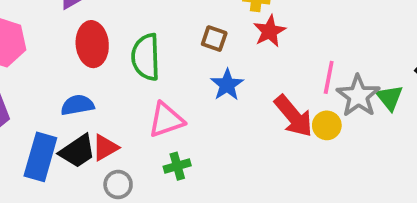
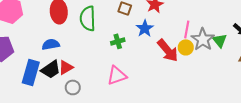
blue star: (227, 85) -> (145, 28), moved
pink triangle: (166, 120) -> (117, 75), moved
yellow circle: (327, 125) -> (186, 47), moved
green cross: (177, 166) -> (118, 41), moved

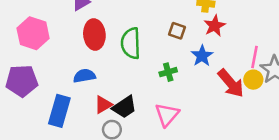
black trapezoid: (51, 69) -> (124, 107), moved
pink triangle: (117, 75) -> (167, 115), turned -30

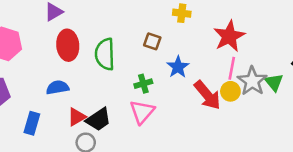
red star: (215, 26) -> (229, 36), moved, size x1.4
blue rectangle: (59, 111) -> (32, 123), size x0.7
pink triangle: (167, 115) -> (142, 112), moved

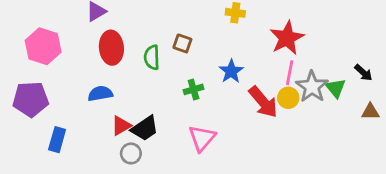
brown square: (152, 41) -> (182, 43), moved
green semicircle: (105, 54) -> (152, 57), size x0.7
pink triangle: (142, 112) -> (202, 138), moved
blue rectangle: (32, 123) -> (57, 140), moved

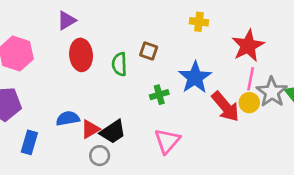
blue star: (231, 71) -> (195, 77), size x1.4
blue semicircle: (100, 94) -> (68, 118), moved

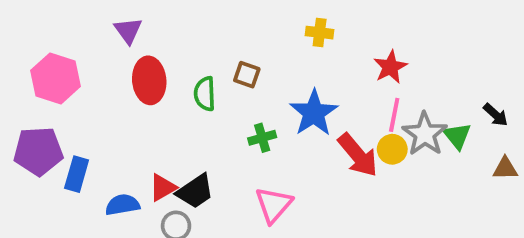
purple triangle: (66, 20) -> (128, 31), turned -36
red star: (248, 46) -> (390, 67), size x0.7
blue semicircle: (68, 118) -> (122, 205), moved
blue rectangle: (29, 142) -> (77, 174), moved

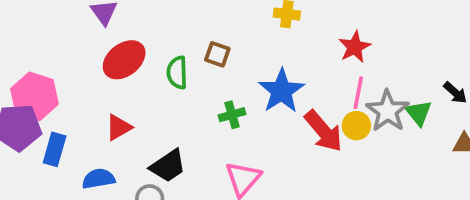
pink hexagon: (55, 78) -> (34, 96), moved
red ellipse: (149, 80) -> (124, 60), turned 57
red triangle: (163, 188) -> (119, 127), moved

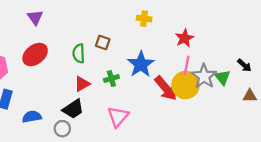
red ellipse: (124, 60) -> (35, 55), moved
yellow circle: (356, 126) -> (186, 85), size x1.6
red triangle: (119, 127) -> (82, 84), moved

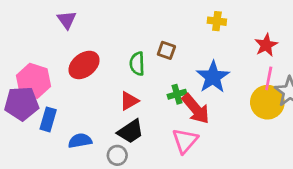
purple triangle: (35, 17) -> (67, 20), moved
red triangle: (82, 84) -> (129, 101), moved
red arrow: (166, 88) -> (196, 109), moved

